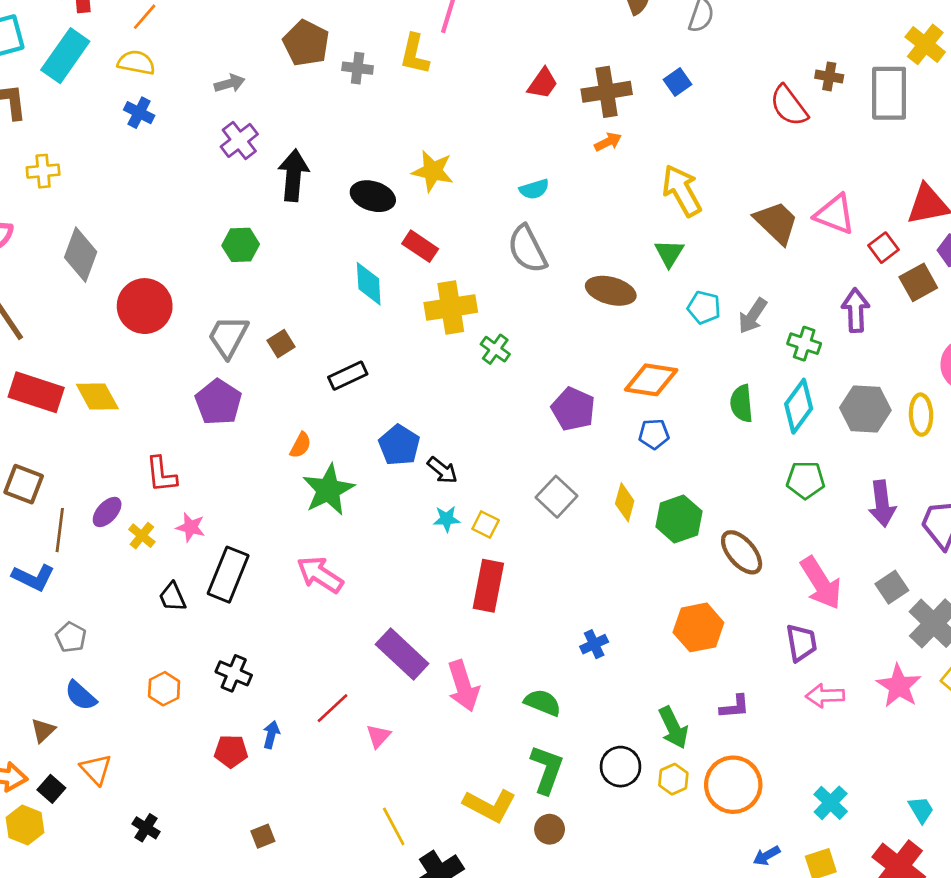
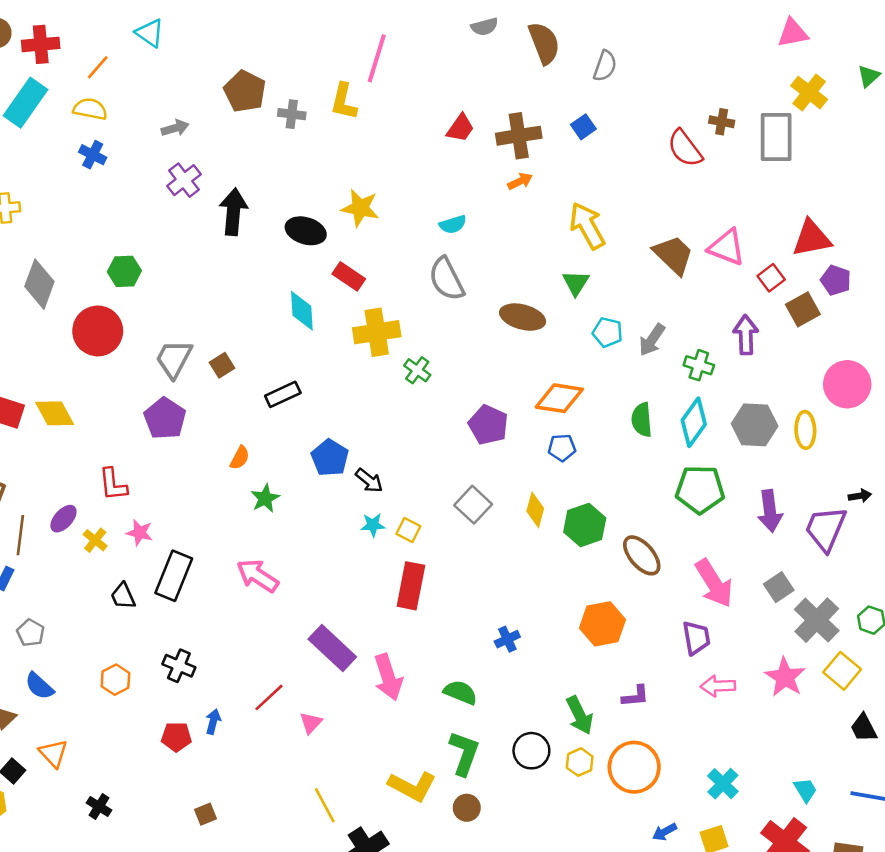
green hexagon: (241, 245) -> (124, 271), moved
green pentagon: (806, 480) -> (700, 489), size x1.4
green star: (328, 490) -> (265, 498), size x0.6

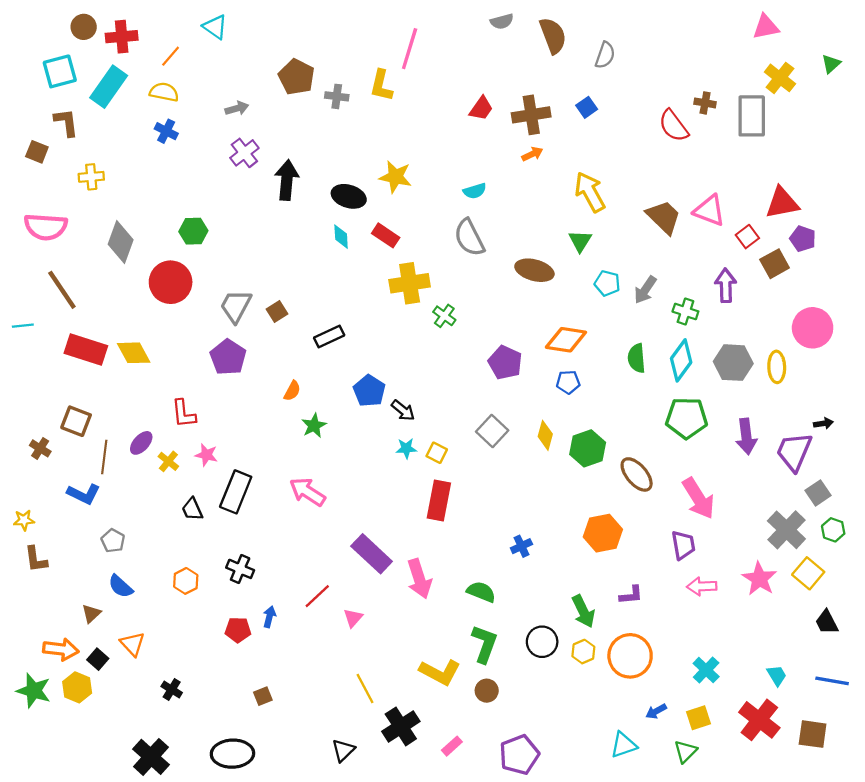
cyan diamond: (302, 311) -> (341, 237), moved, size x0.7
gray square: (779, 587) -> (818, 493), moved

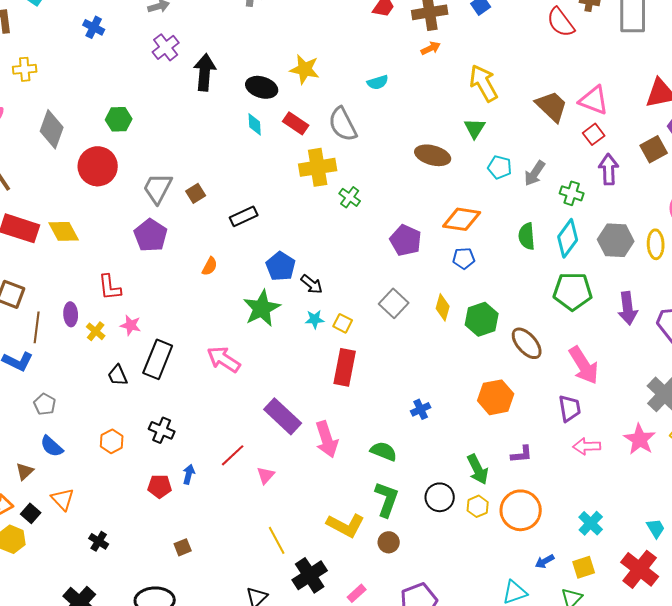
red square: (747, 237) -> (594, 134), moved
gray semicircle: (469, 238) -> (343, 124), moved
green star: (314, 426) -> (262, 308), moved, size x1.6
purple ellipse: (141, 443) -> (71, 314), turned -45

